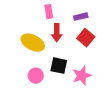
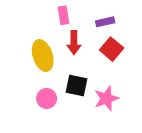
yellow ellipse: (33, 43) -> (43, 56), turned 45

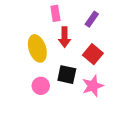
purple rectangle: (105, 22) -> (92, 19), turned -42
red square: (112, 49) -> (93, 54), moved

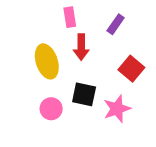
red square: (93, 54) -> (131, 69), moved

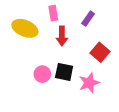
yellow ellipse: (47, 61) -> (25, 28), moved, turned -50
pink circle: (51, 109) -> (42, 74), moved

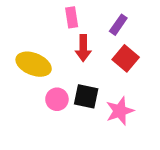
yellow ellipse: (25, 28) -> (34, 64), moved
red square: (100, 52) -> (126, 58), moved

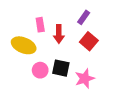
pink rectangle: (72, 17) -> (40, 25), moved

